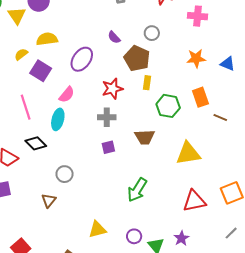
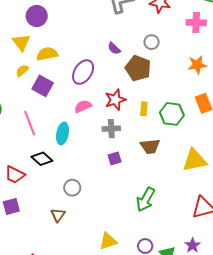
yellow triangle: (17, 16) -> (21, 42), moved
yellow rectangle: (147, 83) -> (144, 109), moved
pink semicircle: (67, 95) -> (83, 106), moved, turned -150

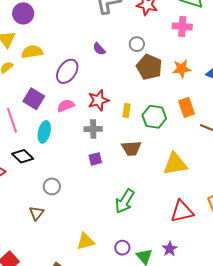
brown pentagon: (138, 68) -> (149, 67), moved
purple square: (43, 86) -> (34, 99), moved

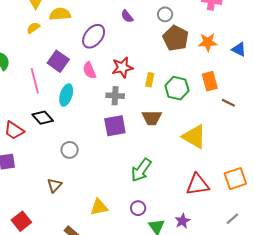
pink semicircle: (66, 106) -> (89, 70), turned -96
purple square: (95, 159) -> (115, 126), size x1.6
yellow triangle: (175, 164) -> (194, 137), turned 36
brown triangle: (36, 213) -> (54, 185), moved
purple circle: (122, 248) -> (138, 208), moved

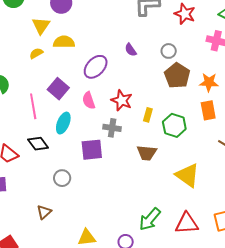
red star: (122, 68) -> (122, 100), turned 30
orange rectangle: (210, 81) -> (208, 110), moved
purple square: (115, 126) -> (92, 150), moved
green arrow: (141, 170) -> (150, 219), moved

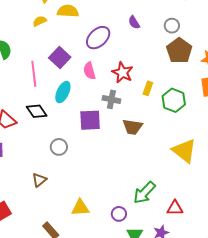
brown trapezoid: (147, 153) -> (133, 127), moved
red triangle: (187, 223) -> (175, 208), moved, size x0.7

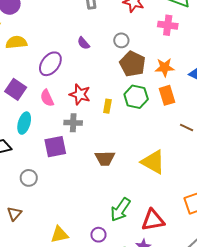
green hexagon: (174, 100) -> (136, 97), moved
brown trapezoid: (133, 127) -> (105, 158), moved
red triangle: (175, 208) -> (153, 220), size x1.4

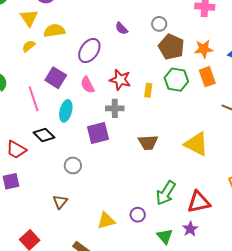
purple circle: (98, 235) -> (138, 215), moved

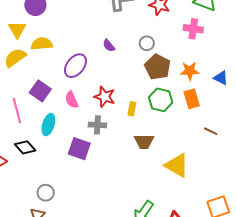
yellow semicircle: (29, 46) -> (15, 58), size x1.6
purple square: (98, 133) -> (79, 149), turned 30
brown trapezoid: (148, 142) -> (144, 141), moved
gray circle: (73, 165) -> (46, 193), moved

